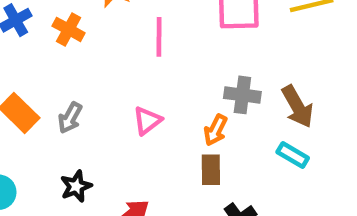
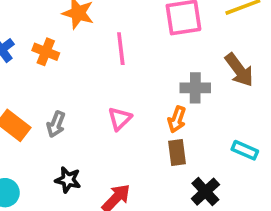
brown arrow: (298, 106) -> (239, 70), moved
cyan rectangle: (293, 155) -> (245, 150), moved
black star: (76, 186) -> (68, 180), turned -30

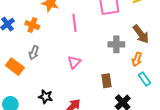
orange arrow: (177, 119) -> (137, 59), moved
gray arrow: (56, 124) -> (34, 53), moved
cyan rectangle: (245, 150) -> (145, 79), turned 32

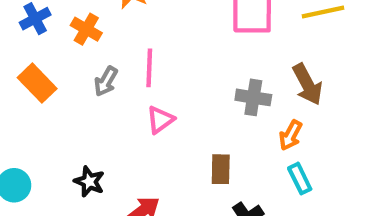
pink line: (74, 23) -> (149, 68), moved
gray arrow: (34, 53) -> (106, 81), moved
orange rectangle: (15, 67) -> (37, 83), moved

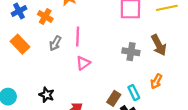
orange arrow: (291, 135) -> (156, 81), moved
brown rectangle: (221, 169) -> (114, 98), moved, turned 32
cyan rectangle: (300, 179) -> (134, 93), moved

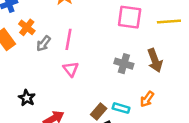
orange cross: (45, 16) -> (27, 27), moved
pink triangle: (83, 63) -> (71, 69), turned -40
cyan rectangle: (134, 93) -> (121, 108), turned -56

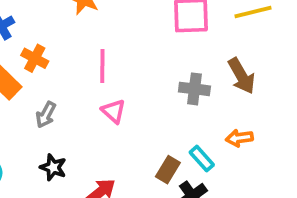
gray arrow: (43, 44) -> (46, 115), moved
orange arrow: (147, 99) -> (239, 138), turned 56
cyan rectangle: (121, 108) -> (202, 159), turned 42

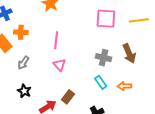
orange cross: (35, 58) -> (21, 32), turned -32
cyan rectangle: (202, 159) -> (101, 82), moved
brown rectangle: (168, 170) -> (68, 97), moved

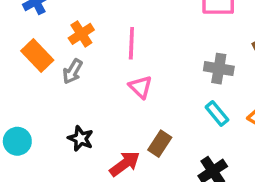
orange cross: (21, 32) -> (81, 34), moved, turned -32
gray arrow: (23, 63) -> (73, 71), moved

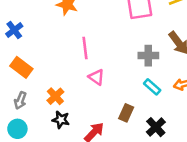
orange cross: (81, 34) -> (55, 96), moved
gray arrow: (73, 71) -> (20, 100), moved
brown rectangle: (160, 144) -> (126, 113), moved

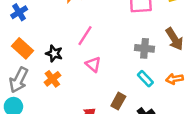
pink line: (85, 48) -> (85, 36), turned 35
gray arrow: (20, 100) -> (19, 80), size x1.5
black star: (61, 120) -> (54, 53), moved

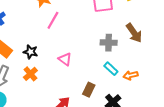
pink line: (85, 36) -> (53, 20), moved
orange arrow: (174, 79) -> (131, 75), moved

